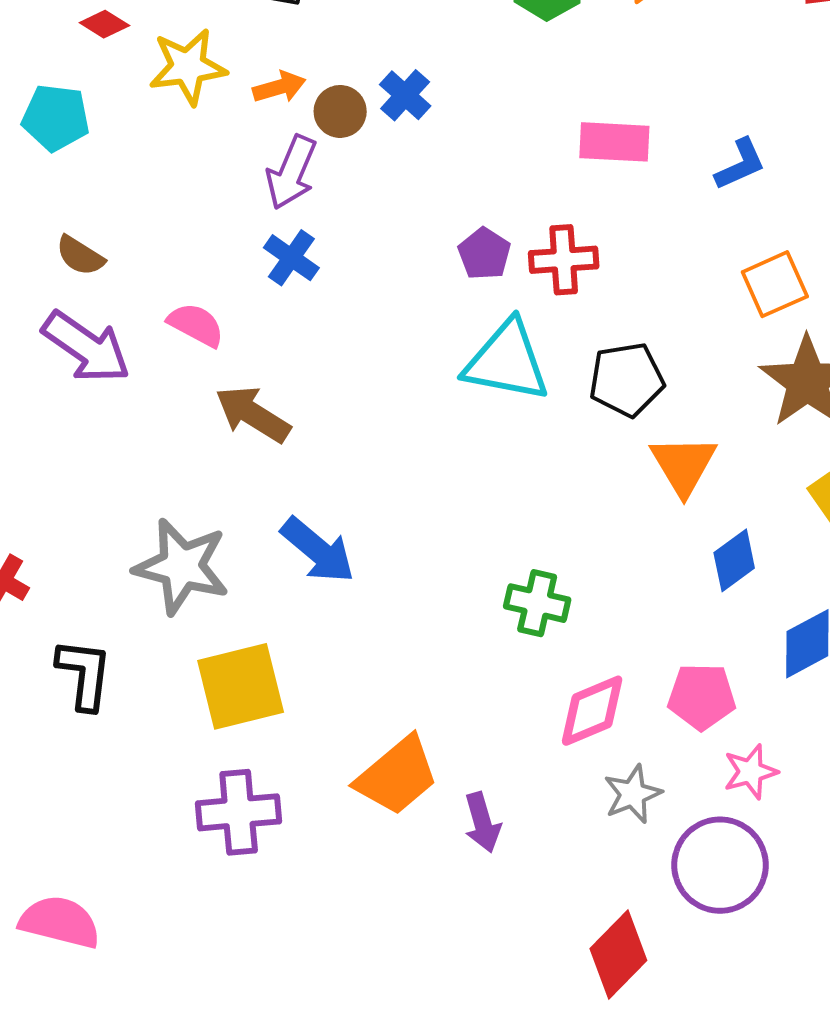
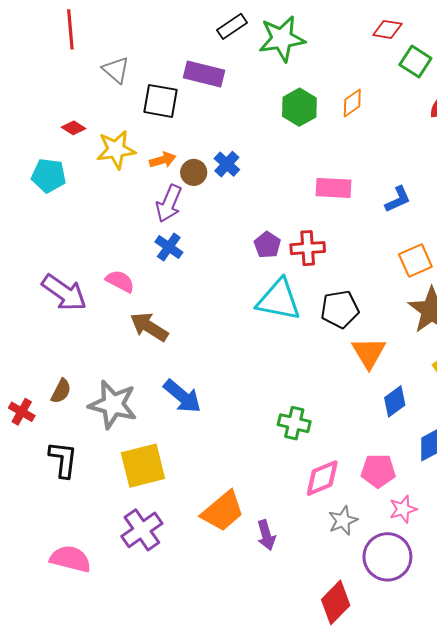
brown semicircle: (80, 256) -> (61, 391), moved, turned -95
purple cross: (239, 812) -> (142, 530), turned -30
pink semicircle: (60, 922) -> (70, 559), moved

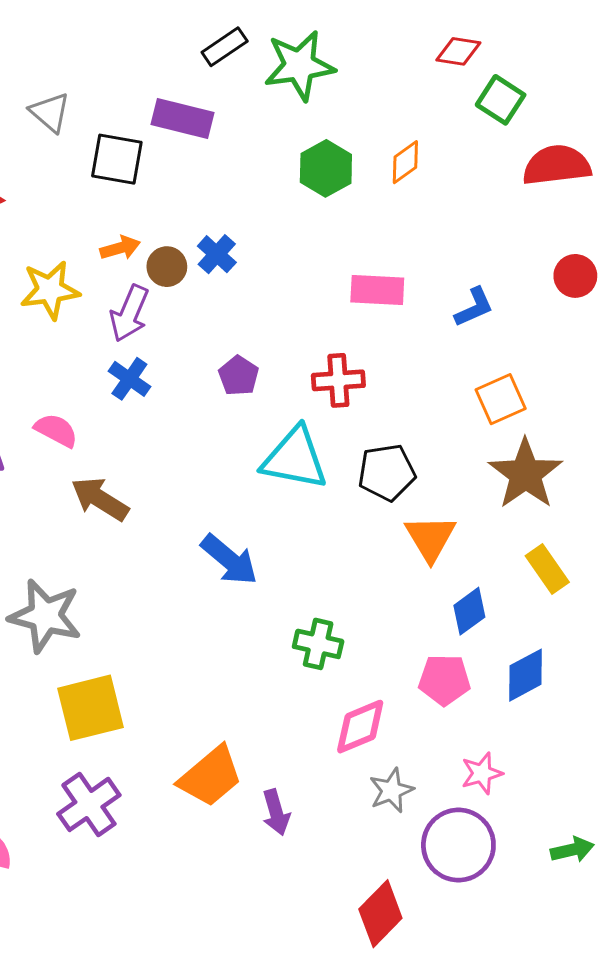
yellow star: (116, 150) -> (50, 290), moved
purple pentagon: (267, 245) -> (239, 376), moved
blue arrow: (182, 396) -> (229, 560), moved
pink pentagon: (378, 471) -> (444, 680), moved

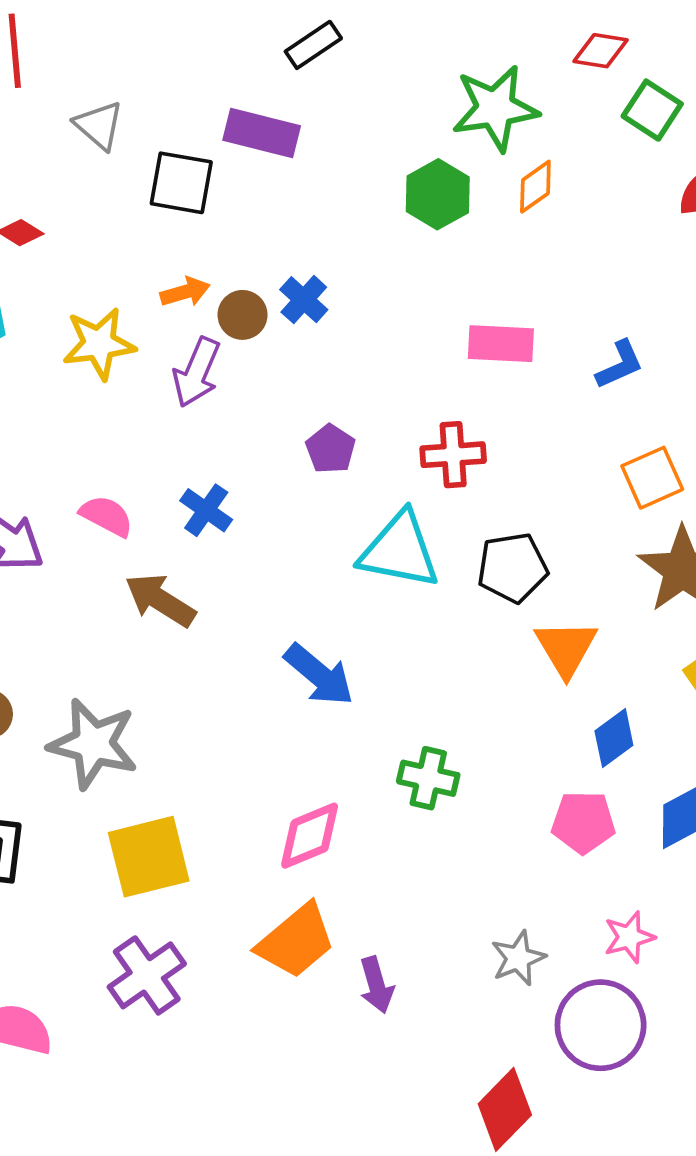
green star: (299, 65) -> (495, 108), moved
blue cross: (129, 379) -> (206, 510), moved
pink diamond: (360, 727) -> (310, 836), moved

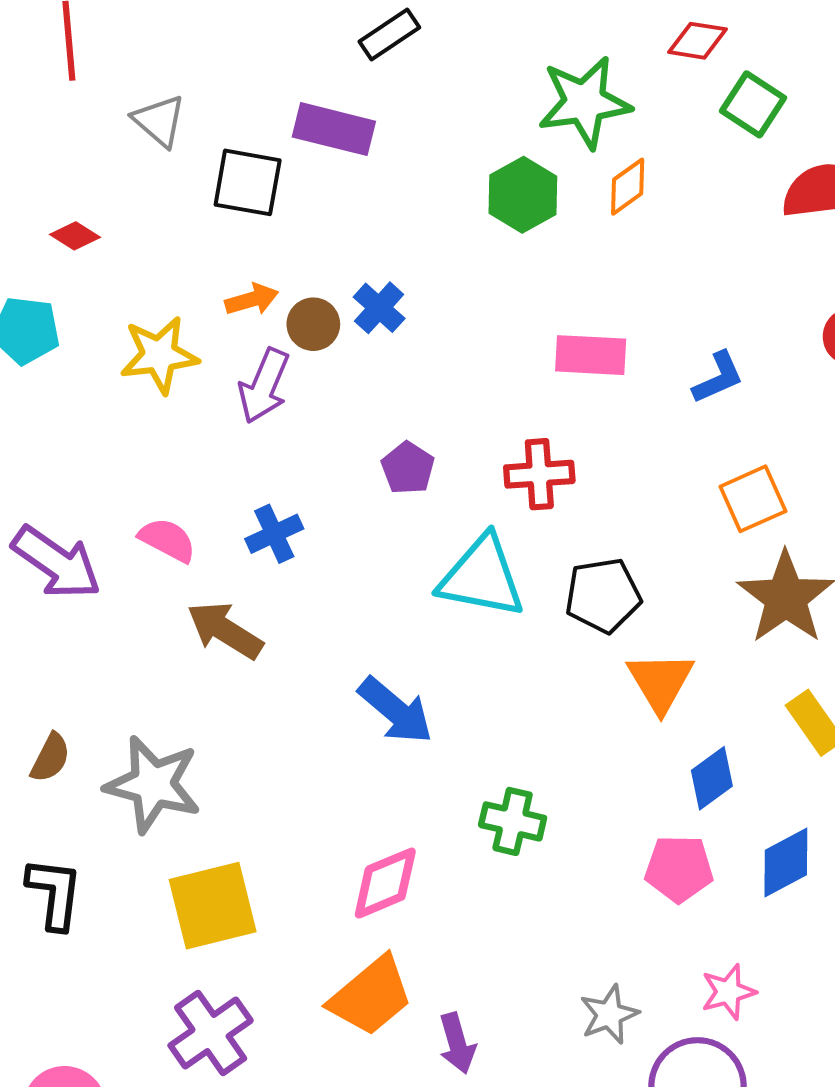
blue cross: (206, 510) -> (274, 534), turned 30

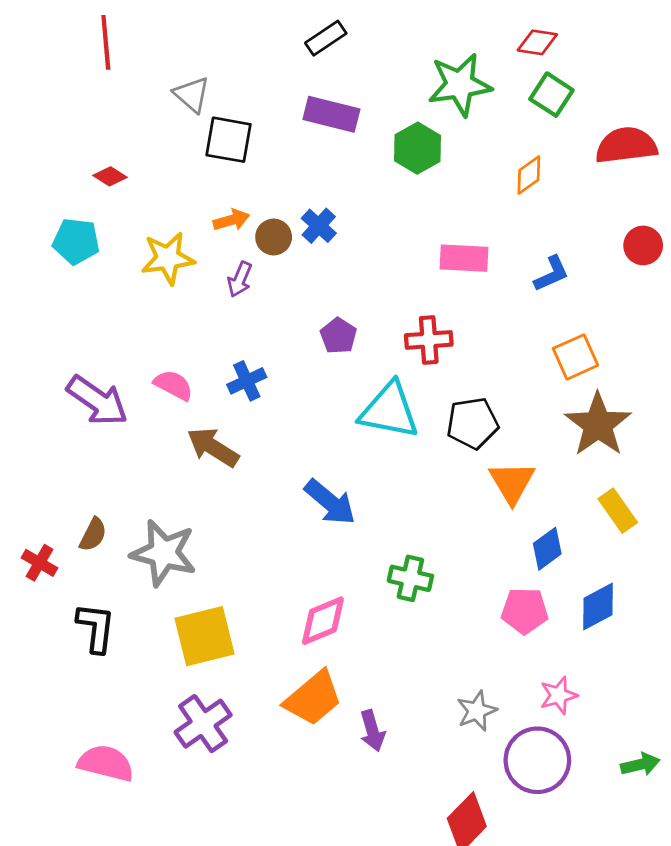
green square: (753, 104) -> (551, 95), moved
gray triangle: (159, 121) -> (192, 95), moved
purple rectangle: (334, 129) -> (331, 114), moved
orange diamond: (628, 187) -> (529, 175), moved
purple arrow: (264, 386) -> (240, 279), size x0.7

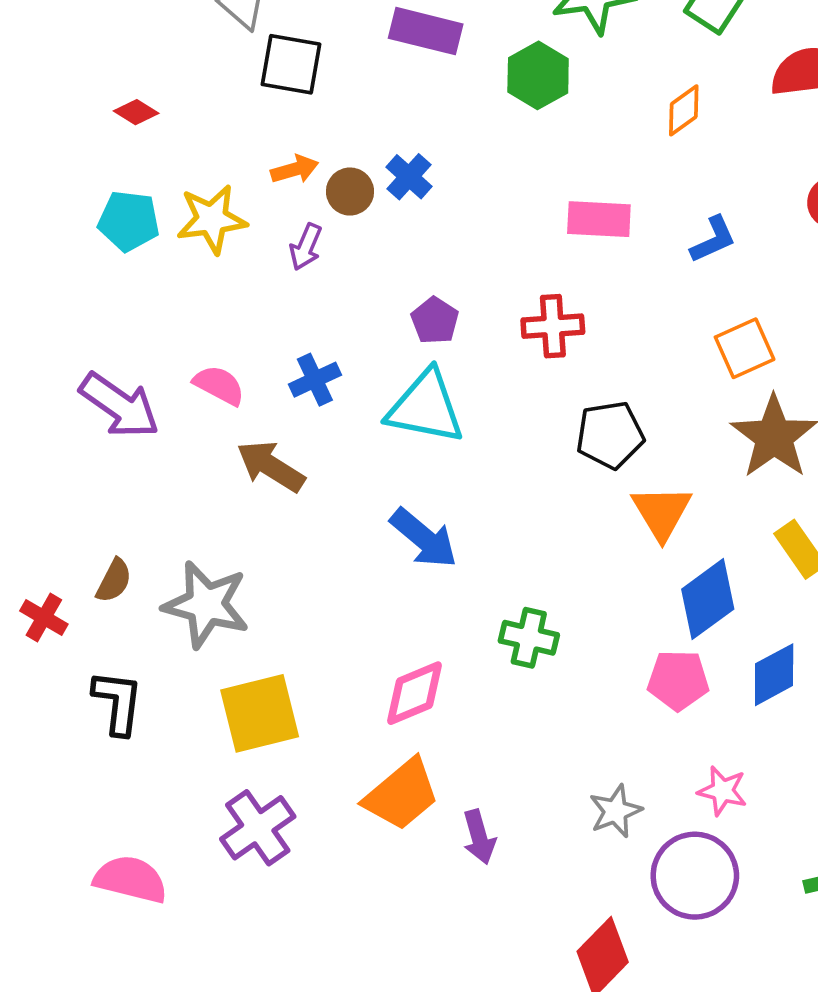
cyan pentagon: (76, 241) -> (129, 221), moved
cyan triangle: (389, 410) -> (426, 407), moved
blue diamond: (547, 549) -> (708, 599), size x1.4
pink star: (559, 695) -> (722, 791), turned 30

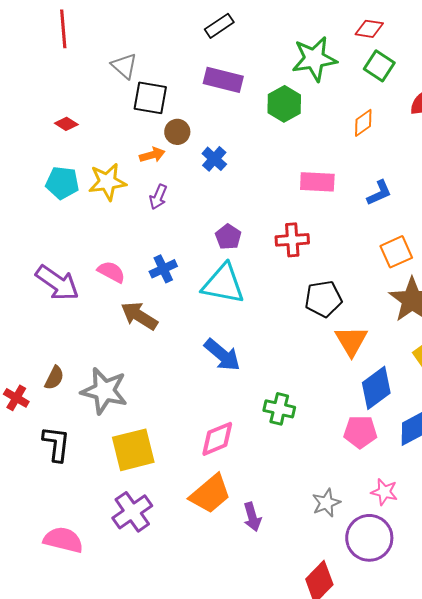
brown circle: (350, 192) -> (177, 132), moved

